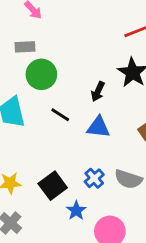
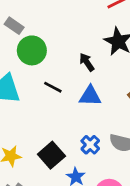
gray rectangle: (25, 47) -> (14, 26), turned 42
black arrow: (98, 91) -> (87, 62), turned 126

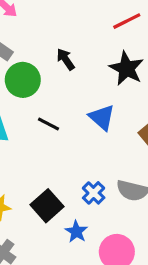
black arrow: (87, 62) -> (66, 59), moved
blue triangle: (90, 96) -> (102, 117), moved, turned 40

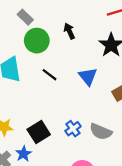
blue star: (76, 232) -> (24, 154), moved

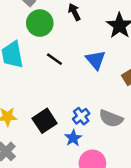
blue star: (24, 154) -> (73, 138), moved

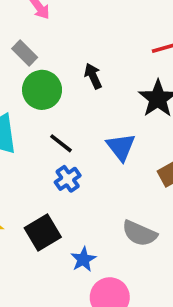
blue cross: (81, 116) -> (68, 179), moved

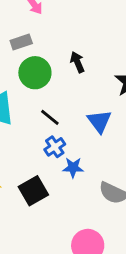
gray rectangle: (25, 53) -> (21, 42), turned -65
blue star: (83, 259) -> (73, 168), moved, turned 30

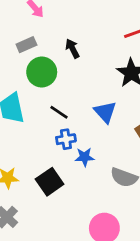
black arrow: (77, 62) -> (72, 49), moved
blue cross: (55, 147) -> (66, 139), turned 30

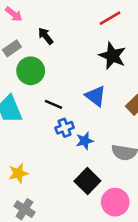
black arrow: (72, 49) -> (46, 36), moved
black square: (50, 182) -> (87, 181), moved

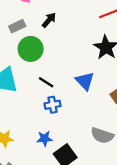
black arrow: (46, 36) -> (49, 20), turned 70
blue star: (85, 141) -> (45, 139), moved

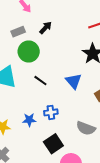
blue cross: (53, 105) -> (51, 112), moved
blue star: (45, 139) -> (29, 120), moved

